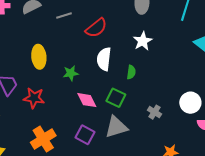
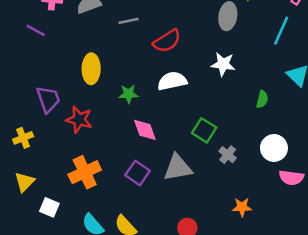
white star: (143, 41) -> (223, 64), turned 30
white semicircle: (104, 59) -> (172, 81), turned 65
green semicircle: (131, 72) -> (262, 99), moved
green square: (116, 98) -> (204, 130), moved

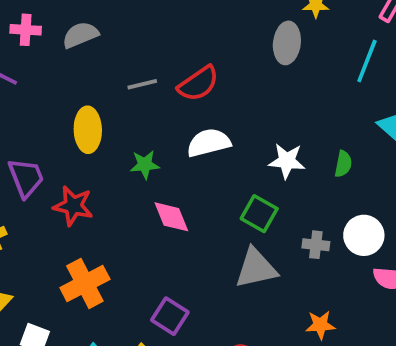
gray line: (129, 21) -> (142, 84), moved
white star: (223, 64) -> (287, 161), moved
gray cross: (228, 155) -> (316, 245), moved, turned -30
gray triangle: (178, 168) -> (256, 268), moved
purple square: (138, 173) -> (170, 316), moved

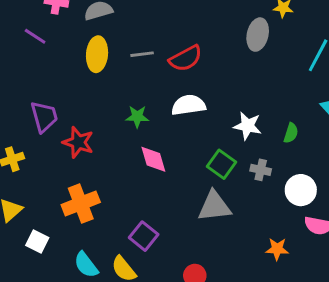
yellow ellipse: (88, 130) -> (97, 54), moved
gray cross: (316, 245) -> (261, 170), moved
orange star: (320, 325) -> (277, 249), moved

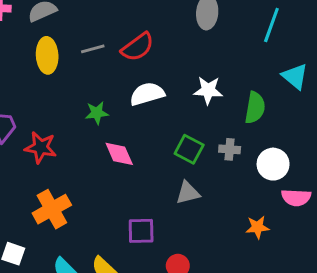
white star: (248, 126) -> (208, 90), moved
green semicircle: (291, 133) -> (255, 108), size x1.5
gray triangle: (214, 206) -> (188, 193), size x0.7
purple square: (144, 236) -> (141, 231), moved, turned -32

